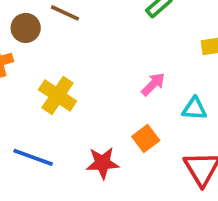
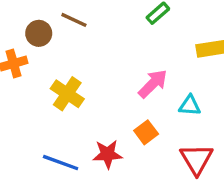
pink arrow: (153, 84) -> (153, 84), size x1.4
blue line: (33, 157) -> (61, 163), moved

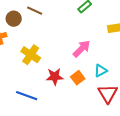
cyan triangle: (190, 105) -> (101, 71), moved, turned -32
red star: (108, 154) -> (55, 77), moved

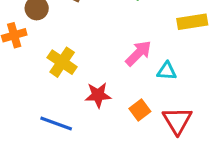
cyan triangle: (101, 71) -> (167, 71), moved, turned 32
orange square: (78, 78) -> (140, 110), moved

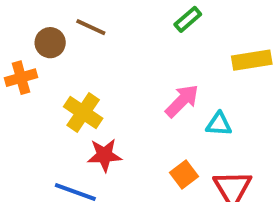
red star: (98, 95) -> (104, 155), moved

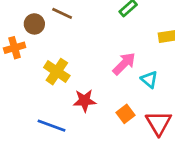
cyan triangle: (219, 124) -> (149, 79), turned 36
red star: (104, 155) -> (85, 101), moved

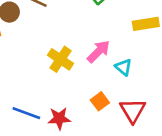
yellow cross: (57, 72) -> (60, 59), moved
red star: (85, 101) -> (59, 118), moved

